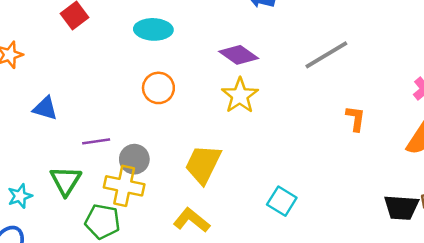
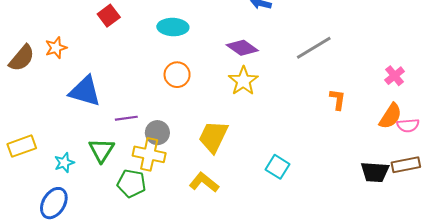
blue triangle: (45, 108) -> (85, 91), size x1.6

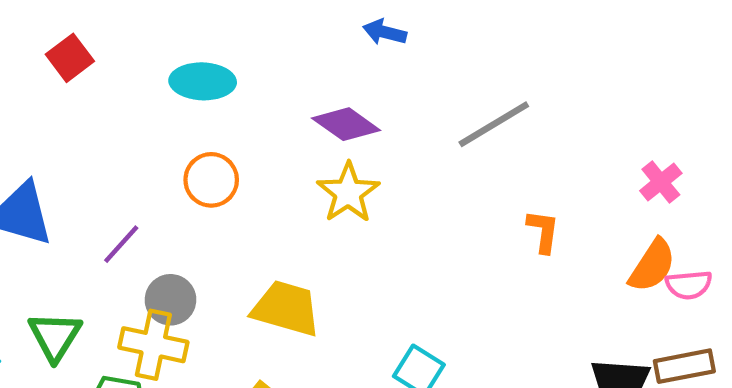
purple line: (126, 118) -> (121, 244), moved, turned -40
yellow trapezoid: (213, 137) -> (286, 308), turned 80

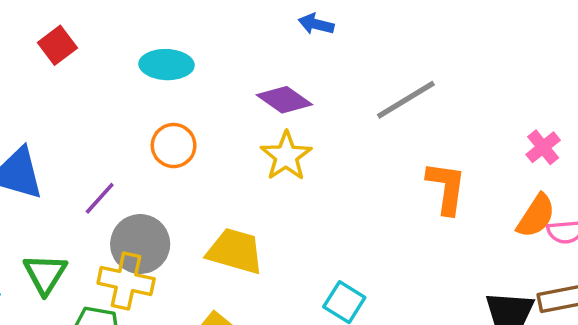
orange L-shape: (543, 231) -> (446, 188), size x1.5
gray circle: (170, 300) -> (140, 244), size x1.4

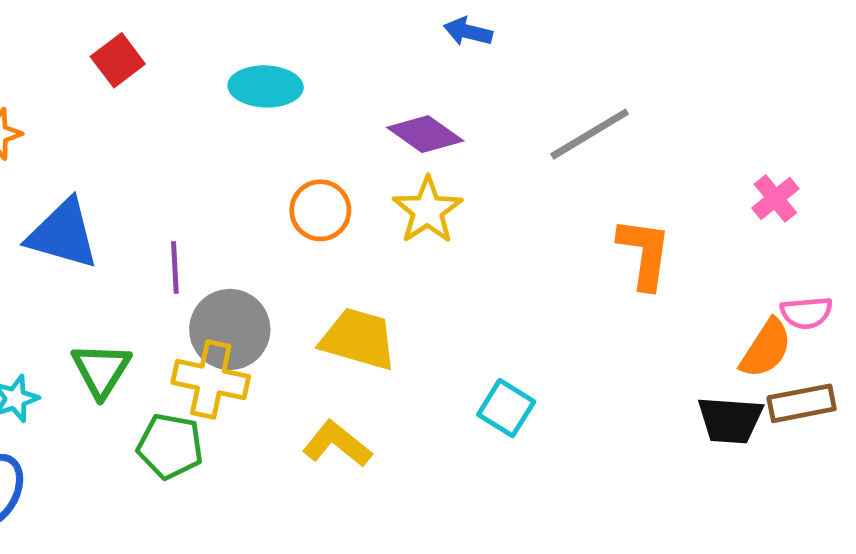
orange circle: (174, 146) -> (320, 210), moved
purple line: (100, 198) -> (175, 268), turned -45
orange semicircle: (536, 216) -> (766, 349), moved

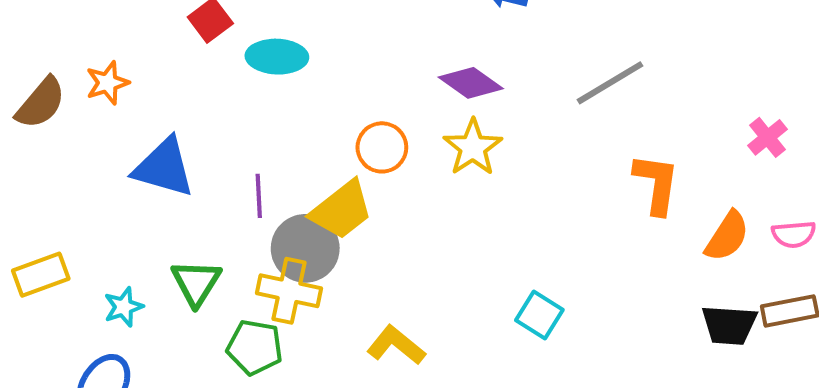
cyan ellipse: (266, 86) -> (277, 57), moved
yellow trapezoid: (358, 339) -> (342, 210), moved, turned 126
orange semicircle: (766, 349) -> (727, 236), moved

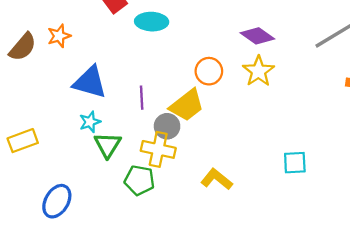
gray circle: (305, 248) -> (167, 126), size x0.7
cyan star: (124, 307) -> (90, 122), moved
cyan square: (539, 315) -> (295, 163), turned -35

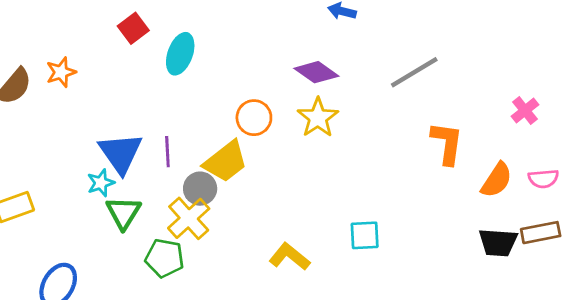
cyan ellipse: (152, 22) -> (180, 54), turned -72
blue triangle: (90, 82) -> (121, 153), moved, turned 39
yellow cross: (158, 149) -> (189, 218), turned 36
yellow L-shape: (217, 179) -> (289, 257), moved

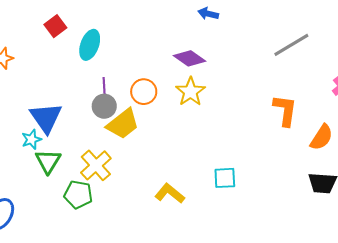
gray line: (414, 72) -> (291, 45), moved
purple line: (167, 152) -> (104, 89), moved
gray circle: (200, 189) -> (104, 106), moved

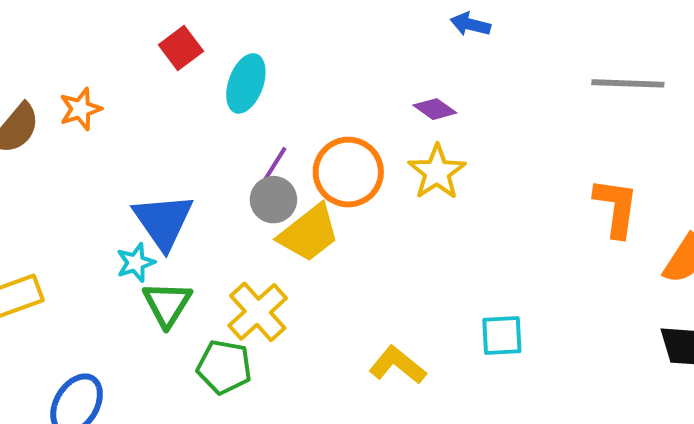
gray line: (291, 45) -> (628, 83), turned 33
purple diamond: (189, 58) -> (435, 109), size x0.7
purple line: (104, 89) -> (273, 166), turned 35
orange circle: (144, 92) -> (348, 172), size x1.4

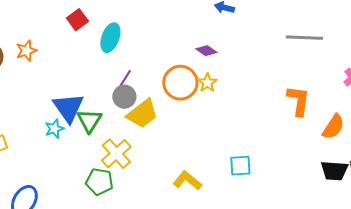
orange circle: (348, 172) -> (180, 83), moved
yellow star: (437, 172) -> (207, 83), size x0.7
green triangle: (167, 304) -> (89, 121), moved

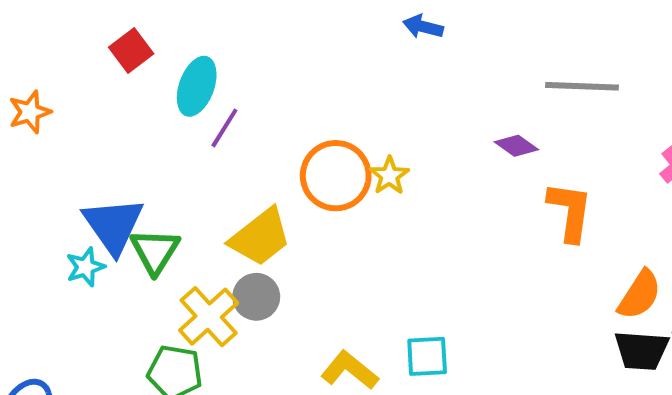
purple diamond: (206, 51) -> (516, 146), moved
purple line: (124, 80) -> (224, 128), moved
gray circle: (124, 97) -> (256, 297), moved
orange semicircle: (333, 127) -> (640, 295), moved
cyan square: (240, 166) -> (427, 356), moved

